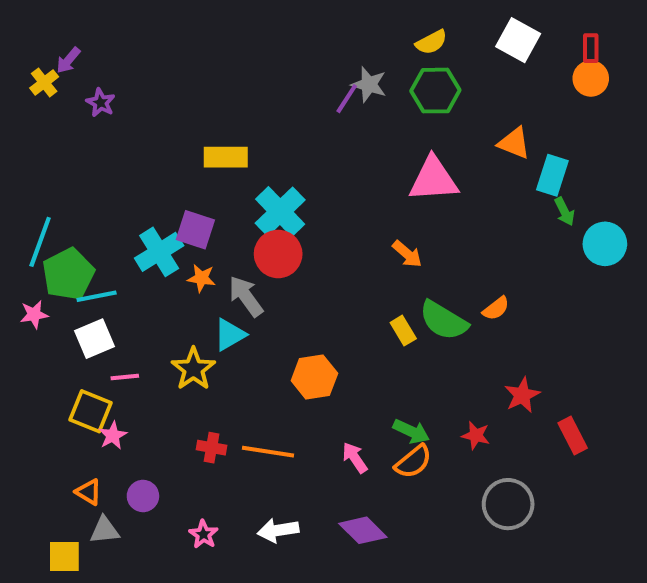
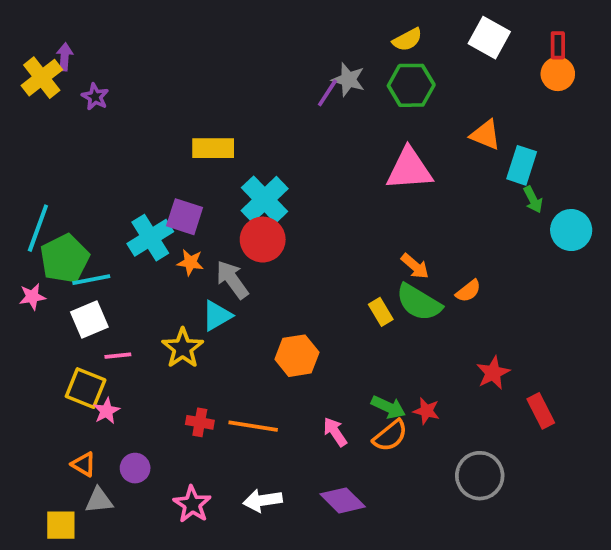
purple arrow: (68, 60) -> (65, 57), turned 144
yellow cross: (44, 82) -> (42, 78), size x1.5
orange arrow: (407, 254) -> (415, 266), moved
red star: (476, 435) -> (426, 411), moved
pink star: (203, 534) -> (192, 504), size x1.4

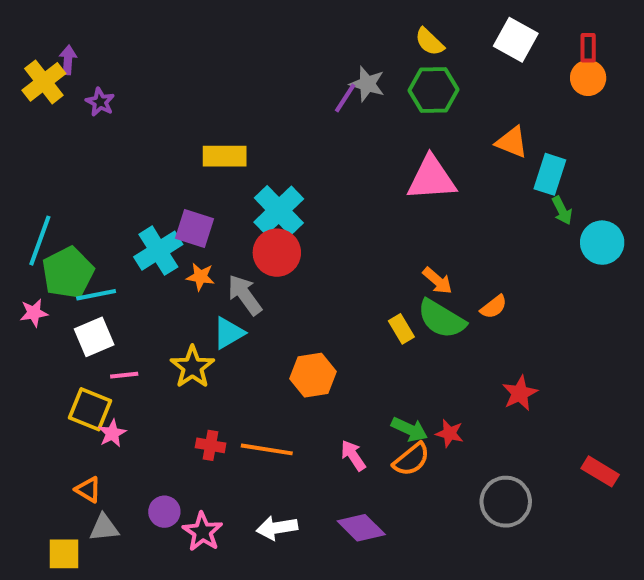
yellow semicircle: (407, 40) -> (429, 42), turned 72
red rectangle: (541, 411) -> (600, 471), moved, turned -32
purple circle: (135, 468) -> (164, 512), moved

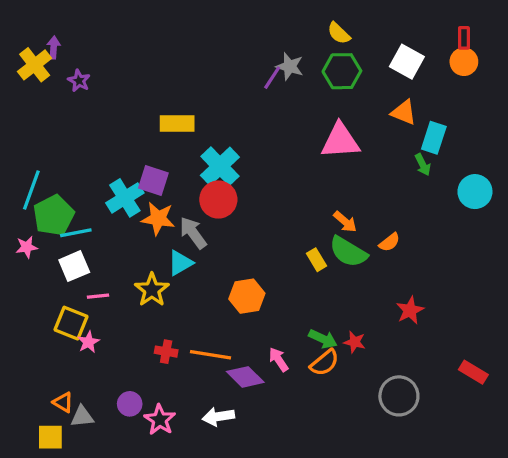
white square: (516, 40) -> (407, 62), moved
green arrow: (562, 210) -> (423, 165), moved
orange star: (201, 277) -> (158, 219), size x1.5
orange triangle: (88, 490) -> (63, 402), moved
purple diamond: (361, 528) -> (245, 377), moved

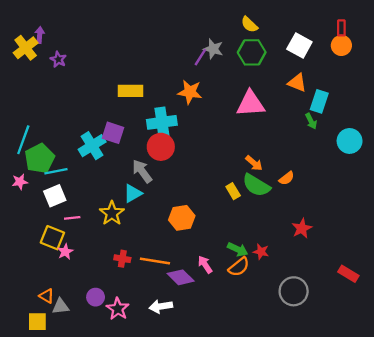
cyan cross: (220, 166) -> (162, 122), turned 36
orange star: (158, 219) -> (190, 92), moved

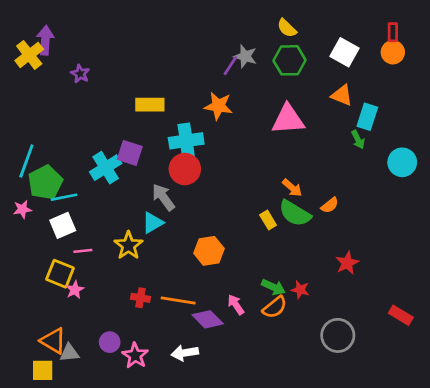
purple arrow: (40, 35) -> (45, 40), size x1.5
purple star: (58, 59) -> (80, 74), moved
orange triangle: (47, 296) -> (53, 341), size x1.5

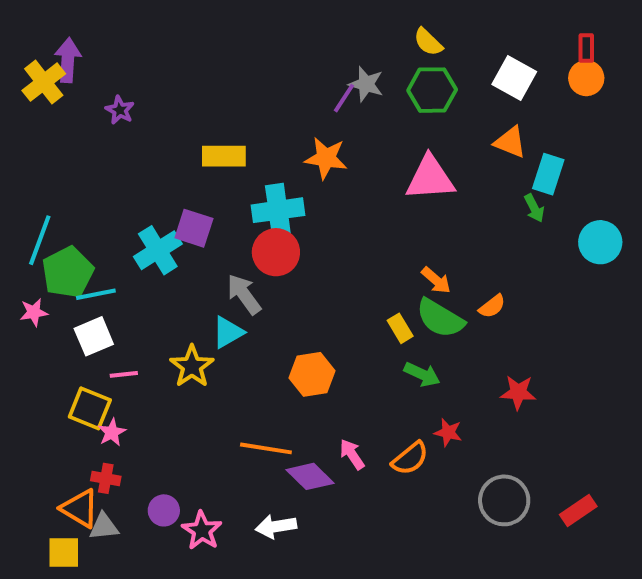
red star: (347, 263) -> (518, 392), turned 30
green arrow: (273, 287) -> (422, 374), moved
red cross: (141, 298) -> (106, 478), moved
red rectangle: (401, 315) -> (578, 510), moved, turned -65

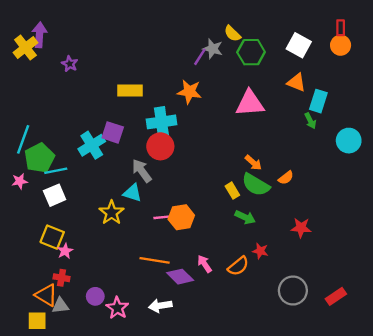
yellow semicircle: (428, 42) -> (232, 34), moved
cyan triangle: (228, 332) -> (132, 193), turned 48
pink line: (124, 374) -> (162, 217), moved

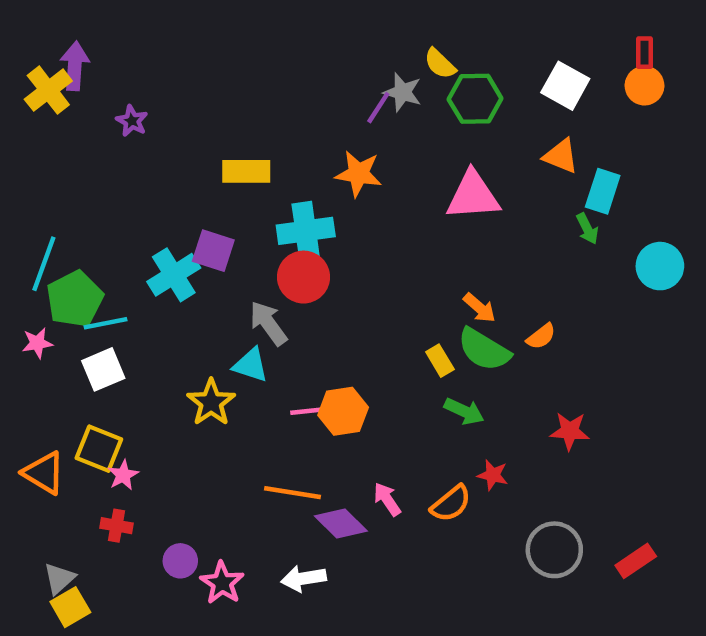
orange triangle: (46, 295) -> (44, 473), moved
gray triangle: (60, 306) -> (59, 578), moved, turned -36
yellow square: (37, 321) -> (70, 607), turned -30

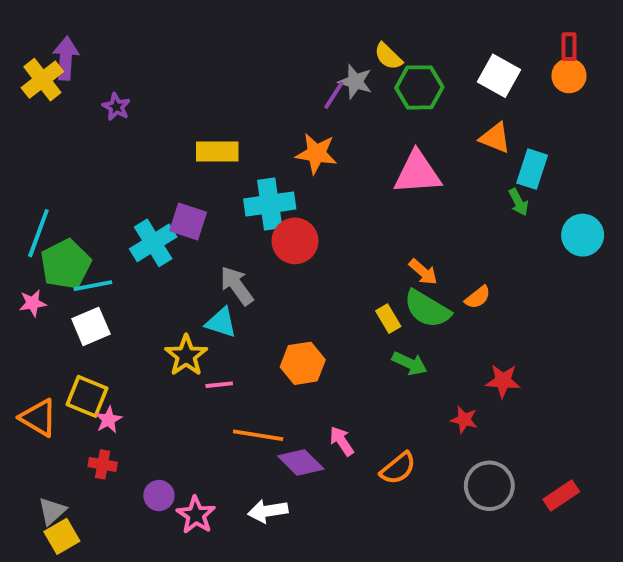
red circle: (304, 277) -> (295, 241), moved
pink line: (306, 411) -> (219, 385), moved
red star: (493, 475) -> (464, 420), moved
orange semicircle: (451, 504) -> (398, 468), moved

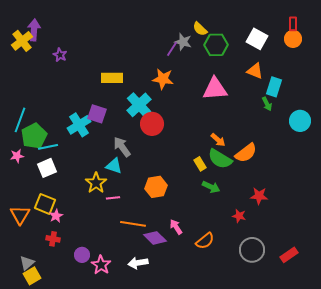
cyan cross: (270, 204) -> (139, 105), turned -35
orange semicircle: (478, 297) -> (246, 153), size x1.6
orange triangle: (38, 418) -> (20, 215), turned 30

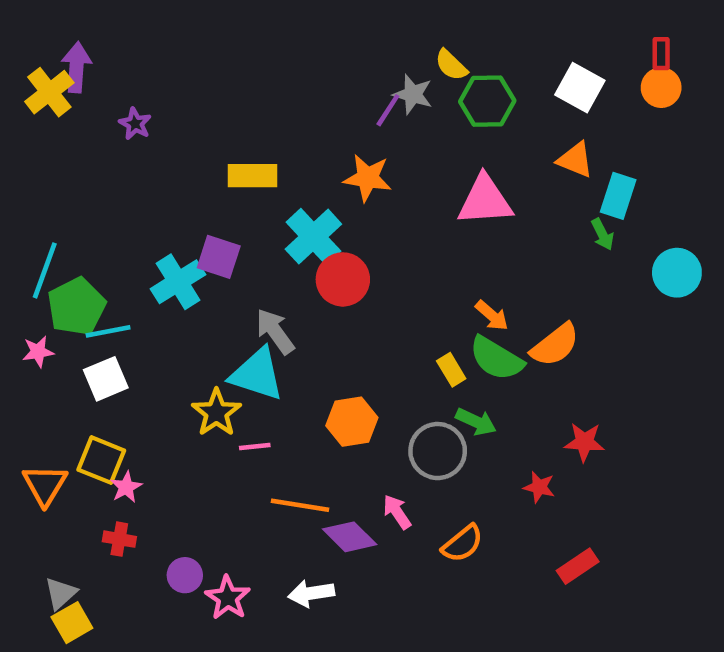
cyan triangle: (114, 166) -> (257, 374), size x1.5
gray circle: (252, 250) -> (438, 451), moved
red rectangle: (289, 255) -> (578, 566), moved

